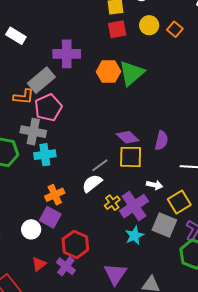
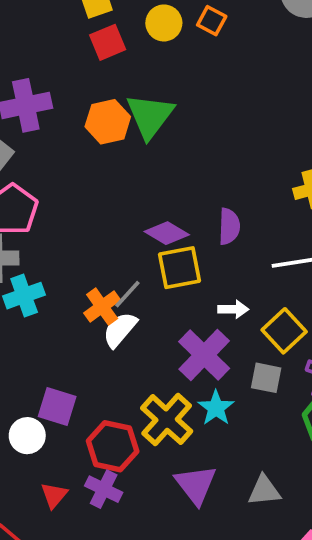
orange cross: (55, 195) -> (102, 306), moved
yellow cross: (112, 203) -> (167, 420), moved, size x1.8
gray square: (164, 225) -> (266, 378), size x0.7

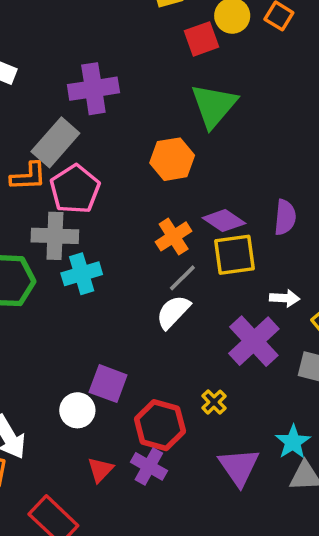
red square: (108, 42) -> (202, 39), moved
orange hexagon: (108, 122) -> (172, 159), moved
orange cross: (102, 306) -> (174, 236), moved
cyan star: (216, 408) -> (293, 442), moved
yellow cross: (167, 420) -> (214, 402), size x0.5

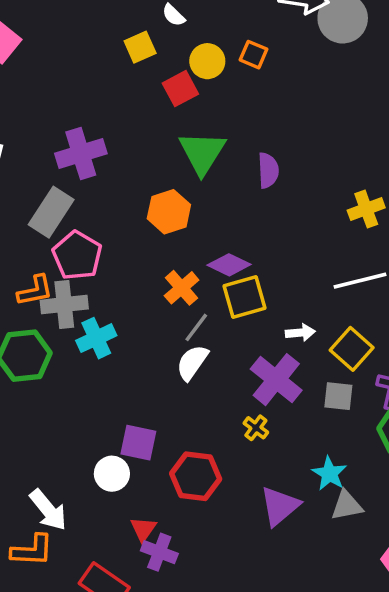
orange L-shape: (28, 176) -> (35, 291), moved
purple semicircle: (285, 217) -> (268, 170), moved
yellow cross: (214, 402) -> (256, 428), moved
purple cross: (149, 466) -> (159, 552), moved
purple triangle: (239, 467) -> (280, 506), turned 33

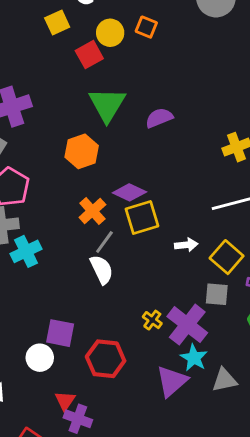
purple semicircle: (268, 170) -> (159, 118), turned -108
white semicircle: (192, 362) -> (102, 270), turned 120
purple cross: (276, 380) -> (187, 325), moved
cyan star: (329, 474) -> (194, 358), moved

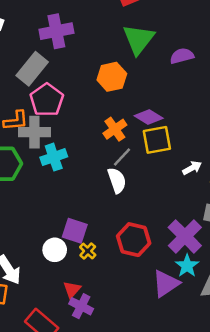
white arrow: (186, 245) -> (192, 168), turned -30
yellow cross: (152, 320) -> (88, 251), moved
red hexagon: (106, 359) -> (134, 240), moved

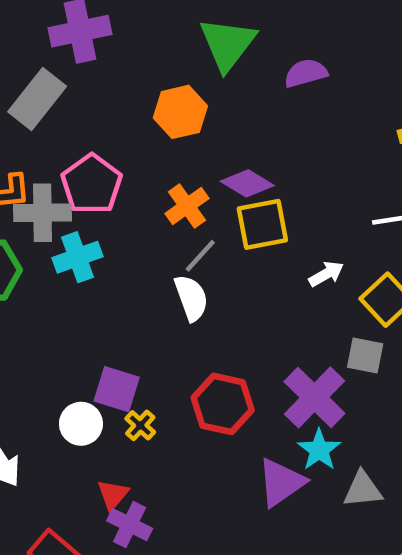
pink pentagon: (47, 100) -> (92, 184), moved

